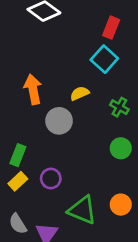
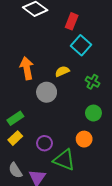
red rectangle: (111, 28) -> (72, 21), moved
green rectangle: (18, 155) -> (15, 118), turned 35
purple circle: (51, 178) -> (44, 143), moved
orange circle: (121, 205) -> (84, 139), moved

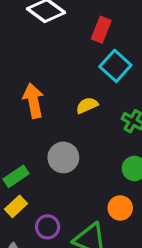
gray circle: (47, 92) -> (63, 157), moved
purple circle: (44, 143) -> (48, 227), moved

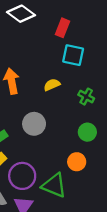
cyan square: (115, 66) -> (73, 55), turned -30
purple circle: (48, 227) -> (22, 176), size x1.5

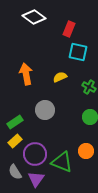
orange circle: (77, 162) -> (86, 151), moved

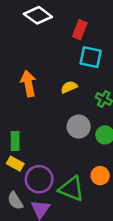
gray circle: (45, 110) -> (79, 127), moved
green rectangle: (15, 122) -> (15, 141), turned -56
yellow rectangle: (15, 141) -> (15, 164), turned 72

